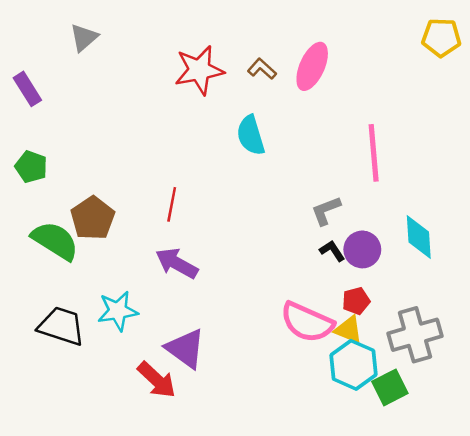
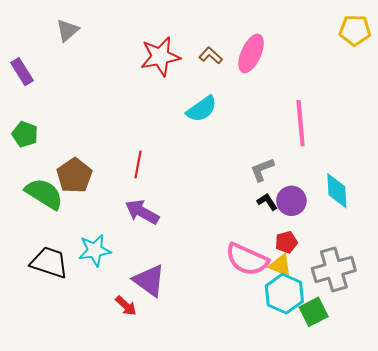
cyan semicircle: (251, 135) -> (202, 109), turned -108
red arrow: (157, 380) -> (126, 306), size x0.7

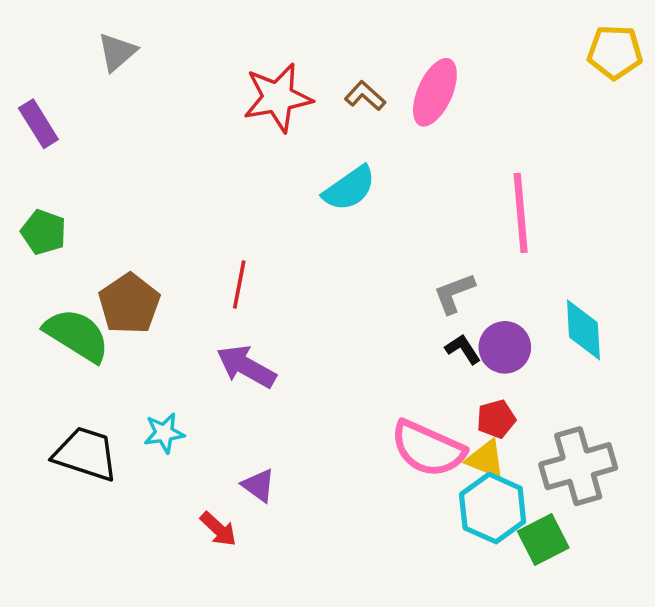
cyan star: (95, 250) -> (164, 433), size x0.7
purple triangle: (149, 281) -> (258, 485), size x0.6

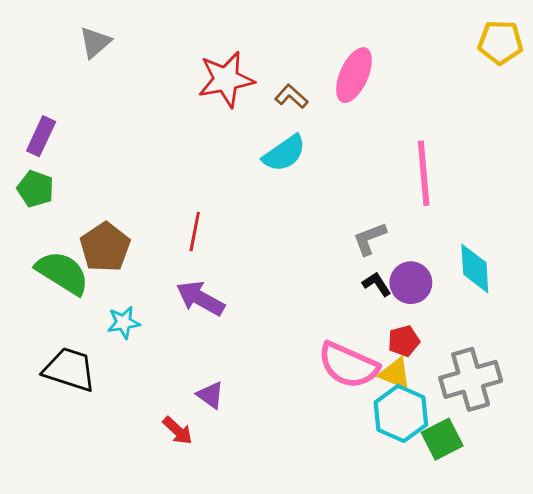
brown L-shape: (365, 96) -> (291, 96), moved
purple rectangle: (38, 124) -> (41, 136), moved, turned 57
cyan star: (164, 433) -> (124, 323), moved

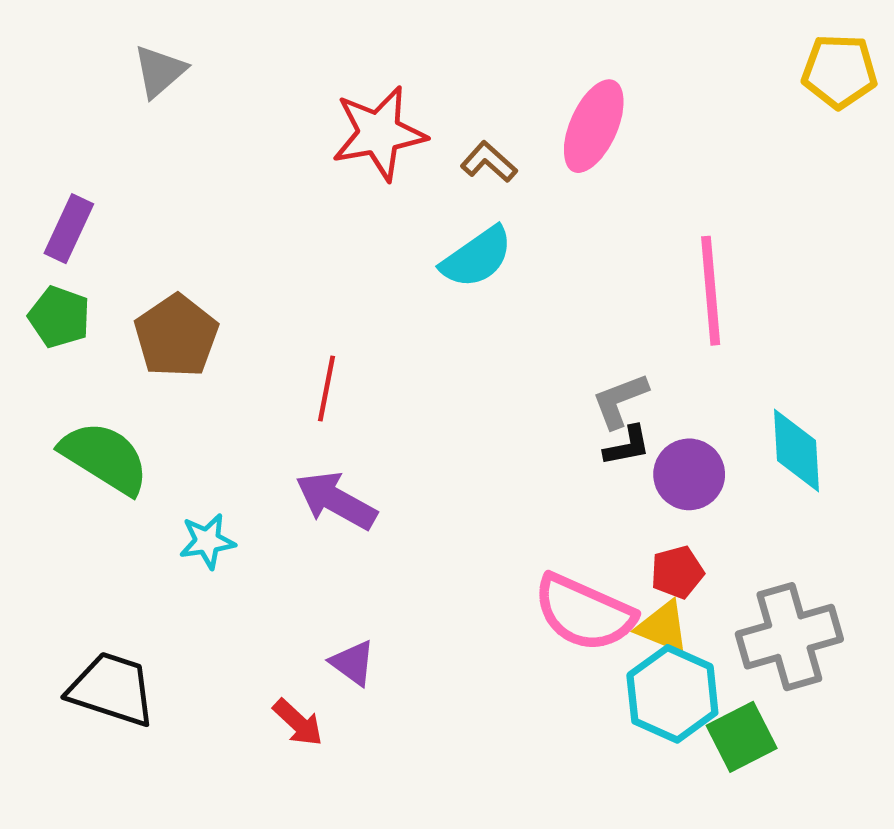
brown pentagon: (105, 247) -> (176, 336), moved
black L-shape: (377, 284) -> (627, 446), moved, turned 112
black trapezoid: (70, 369) -> (112, 689), moved

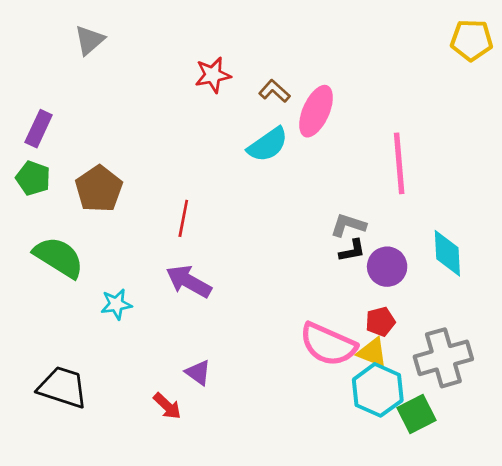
pink ellipse: (594, 126) -> (316, 111), moved
red star: (379, 133) -> (213, 75), size x0.7
gray L-shape: (620, 400) -> (348, 225), turned 39

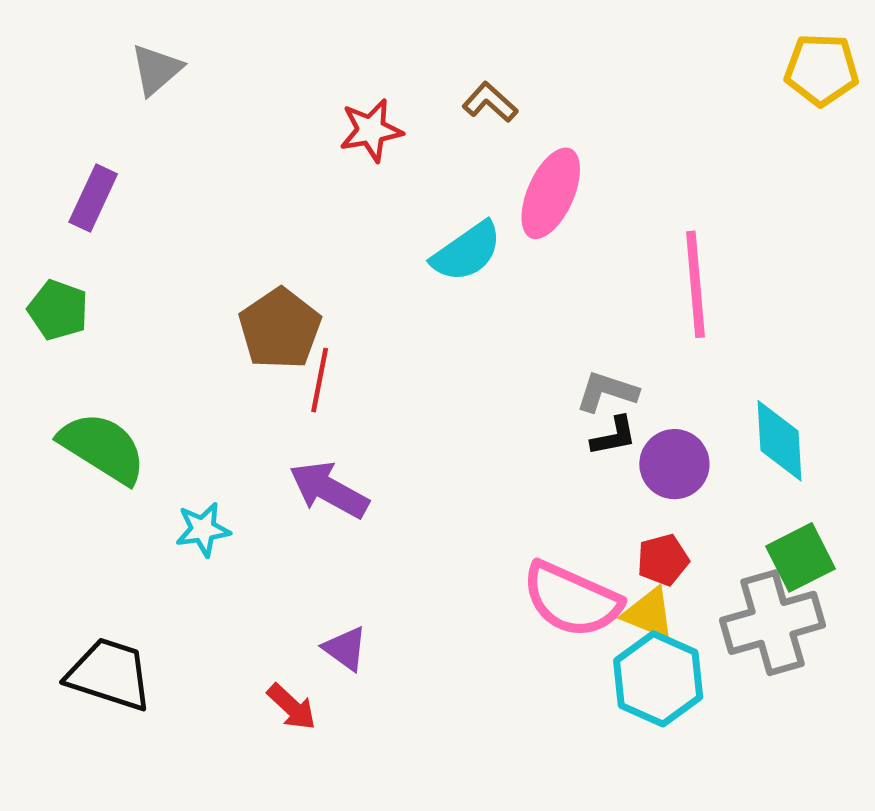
brown L-shape: (274, 91) -> (490, 102), moved
purple rectangle: (39, 129) -> (93, 198), moved
brown pentagon: (99, 189) -> (280, 329), moved
green square: (417, 414) -> (801, 557), moved

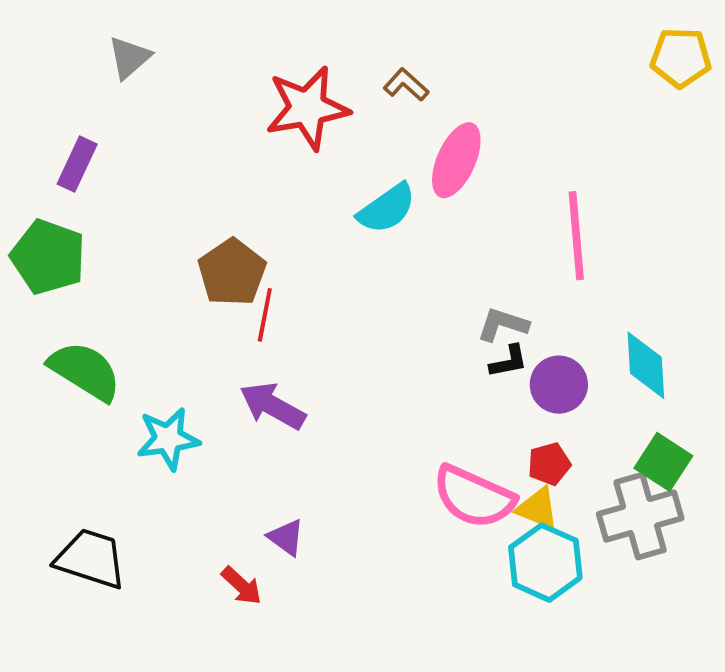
red star: (371, 130) -> (307, 108), size x1.6
green pentagon: (58, 310) -> (48, 257), size x1.5
cyan star: (203, 529) -> (168, 439), size x1.4
green square: (801, 557) -> (663, 462), turned -30

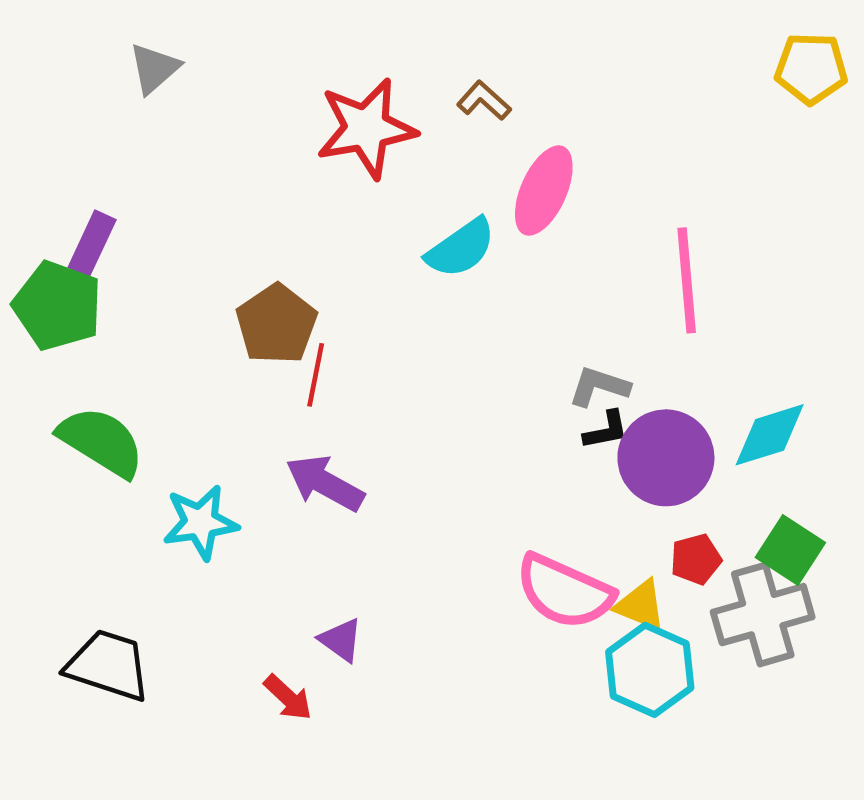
purple rectangle: (77, 164) -> (92, 244), moved
cyan diamond: (646, 365) -> (770, 435), turned 76
purple circle: (559, 385) -> (666, 458), size x1.4
red pentagon: (549, 464) -> (696, 559), moved

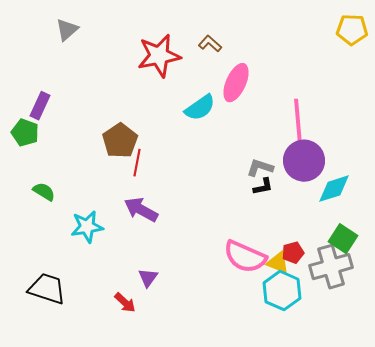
green pentagon: (58, 306) -> (25, 133), size x0.7
green semicircle: (101, 442) -> (44, 192), size x0.6
purple circle: (666, 458) -> (304, 161), moved
red pentagon: (696, 559) -> (293, 253), moved
purple triangle: (341, 640) -> (148, 278), turned 30

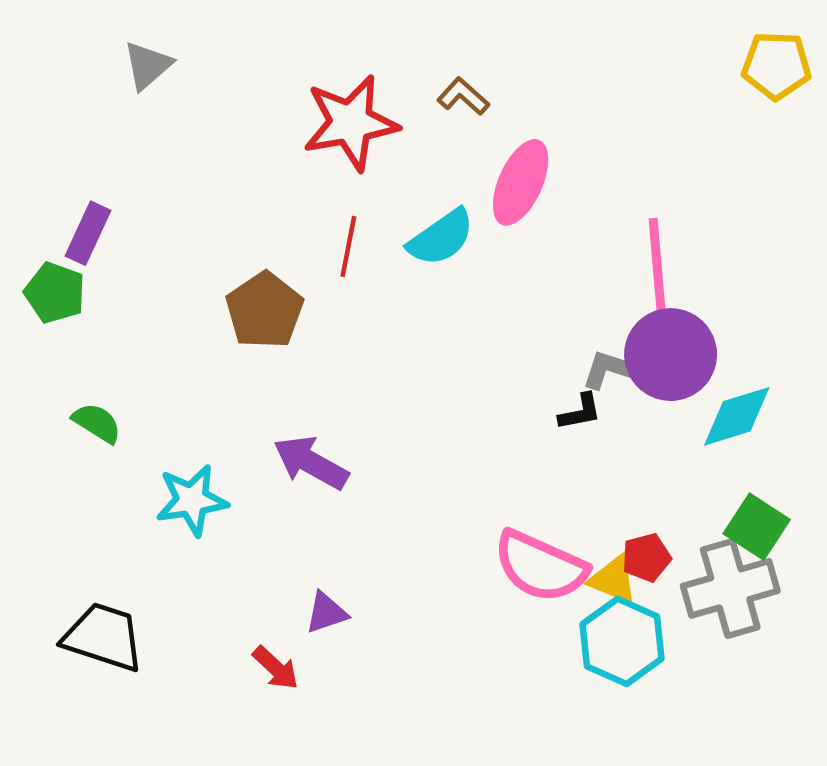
red line: (137, 163) -> (348, 246), moved
gray L-shape: (260, 168) -> (611, 370), moved
purple triangle: (148, 278) -> (326, 613), turned 35

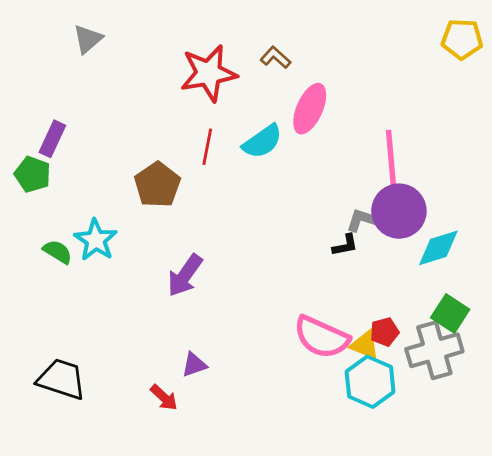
purple arrow: (311, 463) -> (185, 275), turned -84
cyan star: (192, 500) -> (96, 240), moved, turned -30

